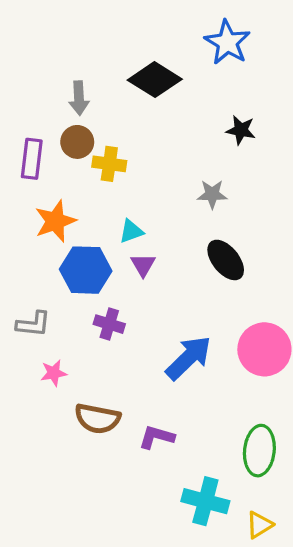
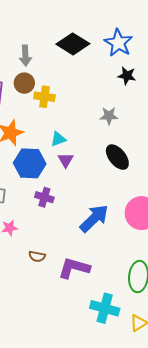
blue star: (227, 42) -> (118, 43), moved
brown semicircle: (97, 419) -> (37, 256), size x0.6
purple L-shape: (157, 437) -> (74, 268), size x1.4

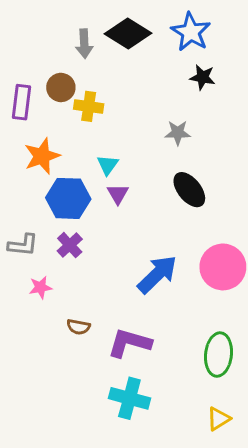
gray arrow: (25, 56) -> (84, 44), moved
cyan triangle: (58, 139) -> (108, 165), turned -35
purple cross: (44, 197) -> (70, 245), moved, turned 30
cyan cross: (105, 308) -> (129, 398), moved

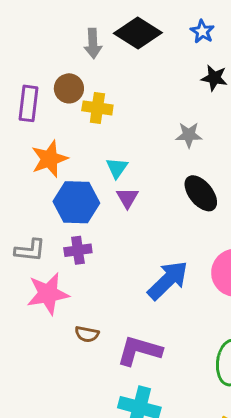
blue star: (191, 32) -> (202, 31), size x0.6
purple cross: (70, 245) -> (78, 250), turned 35
pink star: (40, 287) -> (48, 294), size x1.8

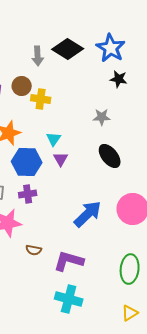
blue star: (202, 31) -> (111, 48), size x1.8

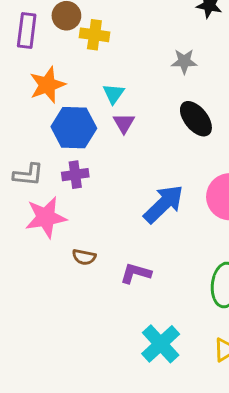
purple L-shape: (69, 261) -> (136, 273), size x0.7
cyan cross: (69, 299) -> (161, 344), moved, turned 32

